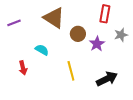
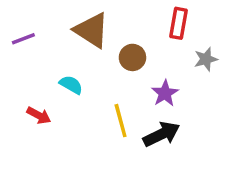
purple star: (97, 44) -> (165, 93), moved
red arrow: (23, 68) -> (39, 115), turned -48
black arrow: (107, 79) -> (161, 134), moved

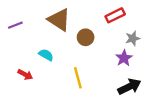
red rectangle: (179, 23) -> (115, 15), turned 54
purple star: (165, 93) -> (124, 58), moved
black arrow: (161, 134) -> (129, 87), moved

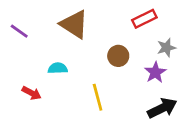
purple line: (15, 25) -> (19, 31), turned 56
brown circle: (86, 37) -> (118, 56), moved
cyan semicircle: (46, 55) -> (58, 68), turned -32

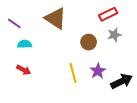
gray star: (166, 48) -> (114, 35), moved
cyan semicircle: (58, 68) -> (25, 44), moved
purple star: (155, 72) -> (98, 71), moved

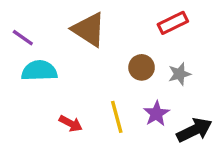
gray star: (114, 35) -> (179, 74), moved
cyan semicircle: (25, 44) -> (39, 71), size x1.5
red arrow: (24, 70) -> (71, 123), moved

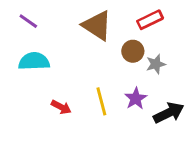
brown triangle: (89, 29) -> (97, 25), moved
purple line: (23, 38) -> (28, 21), moved
brown circle: (142, 67) -> (133, 51), moved

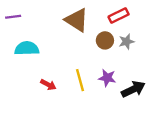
purple line: (28, 21) -> (13, 17), moved, turned -42
gray star: (156, 64) -> (126, 42), moved
purple star: (136, 98) -> (107, 78), turned -30

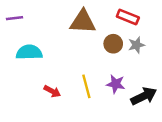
red rectangle: (119, 16) -> (128, 17), turned 48
brown triangle: (77, 20) -> (83, 22), turned -30

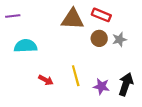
red rectangle: (128, 17) -> (101, 15), moved
purple star: (116, 84) -> (101, 86), moved
black arrow: (144, 96) -> (126, 84), turned -45

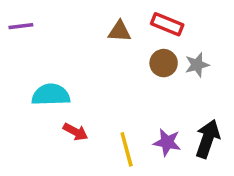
brown triangle: (73, 19) -> (120, 31), size x0.6
cyan semicircle: (26, 46) -> (51, 95), moved
yellow line: (76, 76) -> (127, 149), moved

